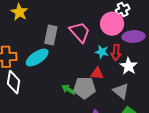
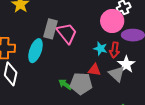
pink trapezoid: (80, 32) -> (67, 33), moved
cyan ellipse: (37, 58) -> (35, 51), turned -40
gray triangle: (121, 91) -> (117, 74), moved

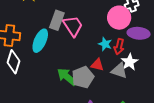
gray triangle: (117, 74) -> (119, 71), turned -30
green arrow: (65, 84) -> (67, 77), size x1.5
gray pentagon: (81, 84) -> (83, 77), turned -30

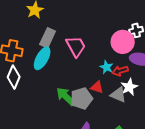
gray rectangle: (57, 20) -> (48, 38), moved
red arrow: (119, 47) -> (120, 71), turned 56

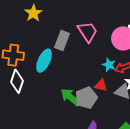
gray rectangle: (48, 38) -> (62, 41), moved
pink trapezoid: (76, 46) -> (87, 32), moved

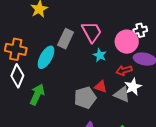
cyan star: (109, 65) -> (100, 55), moved
green arrow: (70, 97) -> (37, 94), moved, turned 70

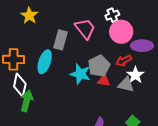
white cross: (140, 30) -> (112, 15), moved
cyan star: (100, 55) -> (80, 74), moved, size x1.5
green arrow: (37, 94) -> (27, 101), moved
gray pentagon: (85, 98) -> (99, 66), moved

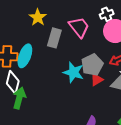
yellow star: (29, 16) -> (38, 17), moved
cyan ellipse: (45, 62) -> (25, 56), moved
red triangle: (104, 81) -> (97, 80), turned -40

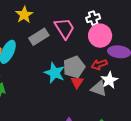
gray rectangle: (54, 38) -> (39, 37), turned 36
red triangle: (97, 80) -> (77, 82), turned -32

